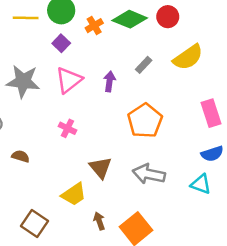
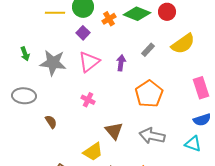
brown semicircle: (21, 156) -> (51, 122), turned 40

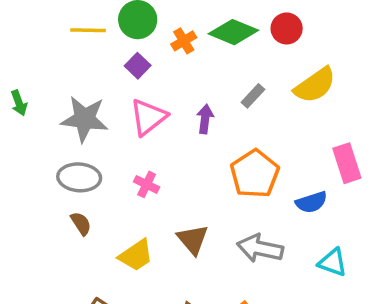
green arrow: (25, 54) -> (19, 103), moved
gray ellipse: (24, 96) -> (79, 177), moved
blue semicircle: (202, 120) -> (311, 202), moved
yellow trapezoid: (93, 152) -> (136, 255), moved

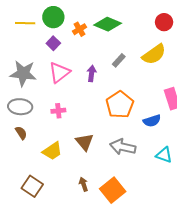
red circle: (287, 28) -> (164, 22), moved
pink cross: (147, 184) -> (58, 111), turned -32

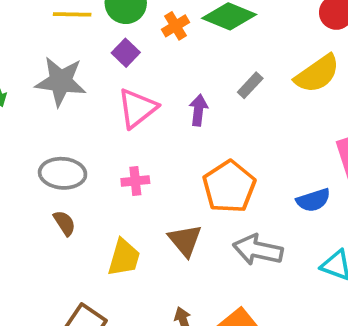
gray star: (23, 73) -> (61, 81), moved
orange pentagon: (120, 105) -> (229, 187), moved
yellow trapezoid: (52, 151) -> (124, 258), turned -40

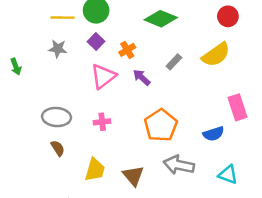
orange cross: (176, 26) -> (127, 50), moved
gray star: (61, 81) -> (58, 49), moved, size x0.6
purple arrow: (198, 110) -> (142, 77), turned -54
brown triangle: (185, 240) -> (133, 176), moved

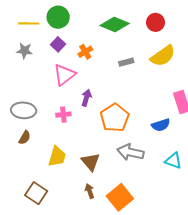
red circle: (228, 16) -> (156, 22), moved
gray rectangle: (174, 62) -> (126, 62), turned 32
purple arrow: (142, 77) -> (86, 98), moved, turned 63
brown semicircle: (58, 148) -> (25, 138), turned 64

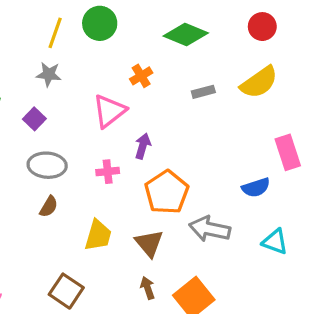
red circle: (156, 22) -> (262, 27), moved
yellow line: (29, 23) -> (55, 33), turned -72
purple square: (58, 44) -> (34, 119), moved
orange pentagon: (115, 118) -> (167, 192), moved

